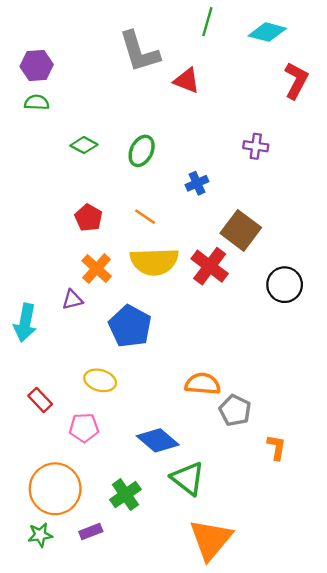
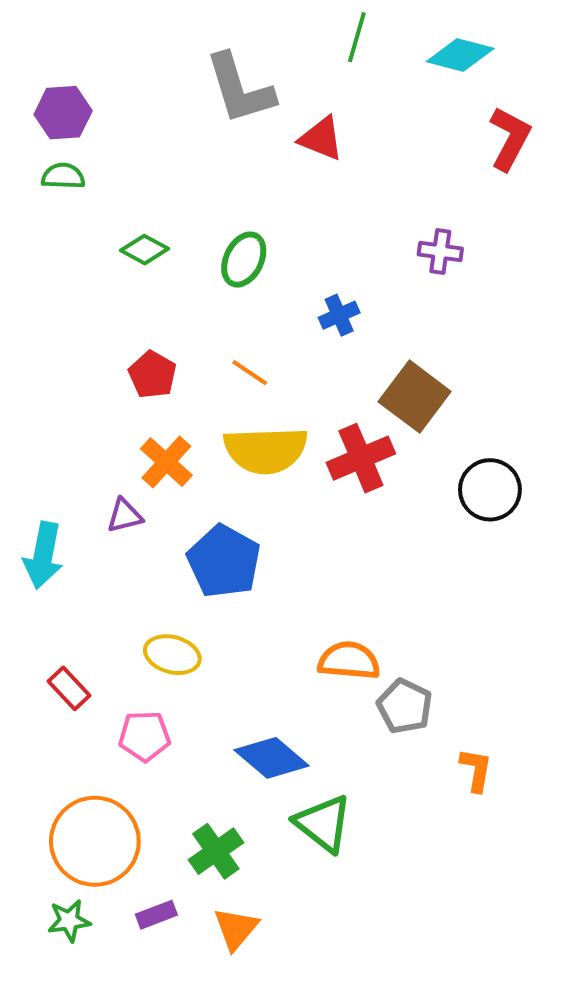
red cross: (210, 266) -> (361, 458), turned 30
orange triangle: (211, 540) -> (236, 929), moved, size x0.6

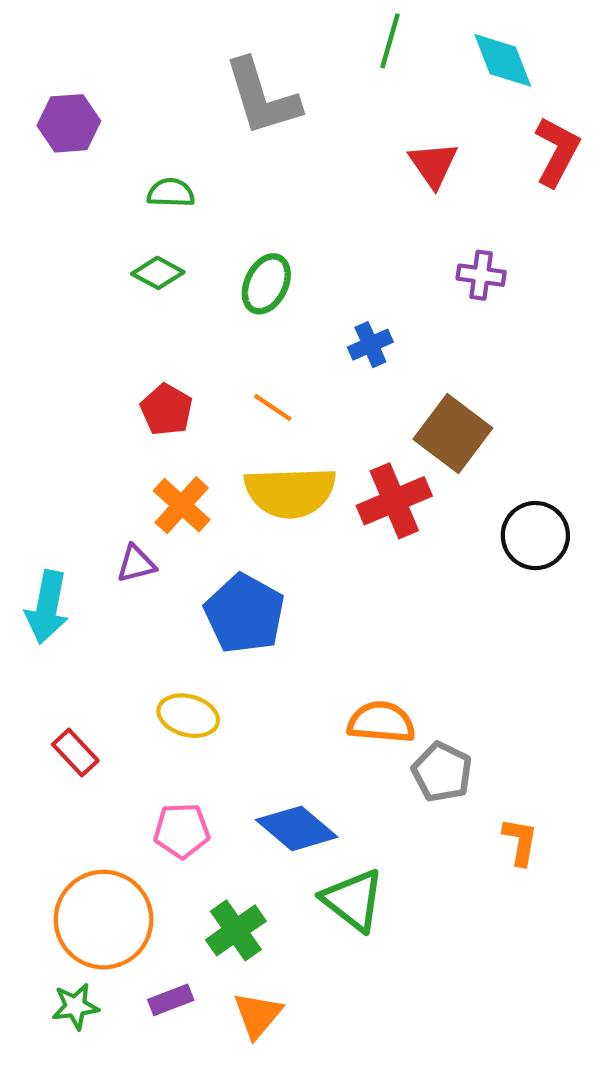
cyan diamond: (460, 55) -> (503, 60), turned 54
red triangle: (321, 138) -> (433, 164), moved, turned 33
green semicircle: (63, 176) -> (171, 193), moved
pink pentagon: (145, 736) -> (182, 831), moved

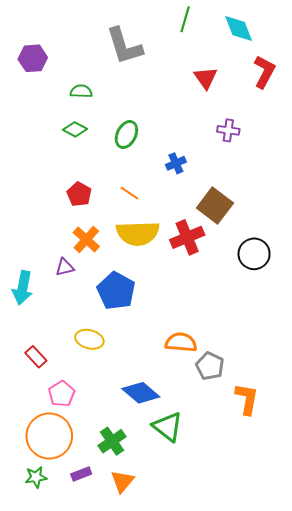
pink pentagon: (182, 831) -> (62, 394), moved, turned -30
orange L-shape: (520, 841) -> (247, 399), size x1.4

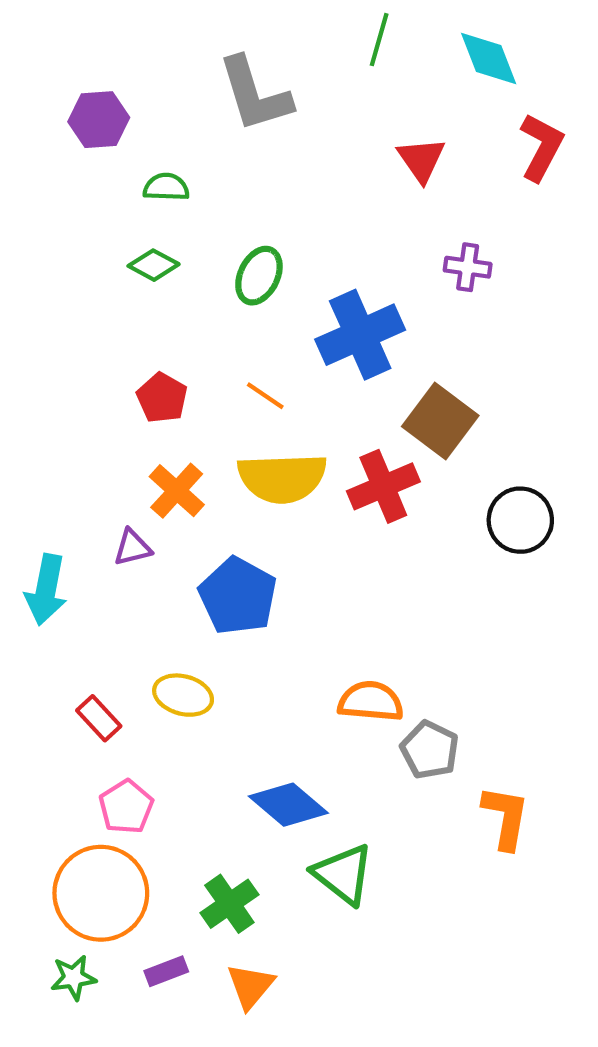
purple hexagon: (33, 58) -> (99, 120), moved
blue cross: (176, 163) -> (360, 335), size x2.0
red rectangle: (36, 357) -> (99, 718), moved

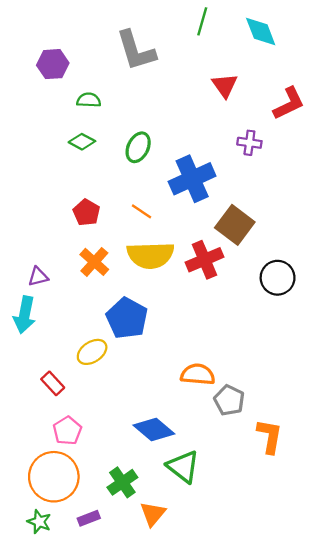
red L-shape: (541, 147) -> (289, 103), moved, turned 36
purple triangle: (132, 548) -> (38, 277), moved
yellow ellipse: (183, 695) -> (92, 352), moved, turned -48
green star: (73, 978) -> (39, 522), turned 30
orange triangle: (251, 986) -> (153, 514), moved

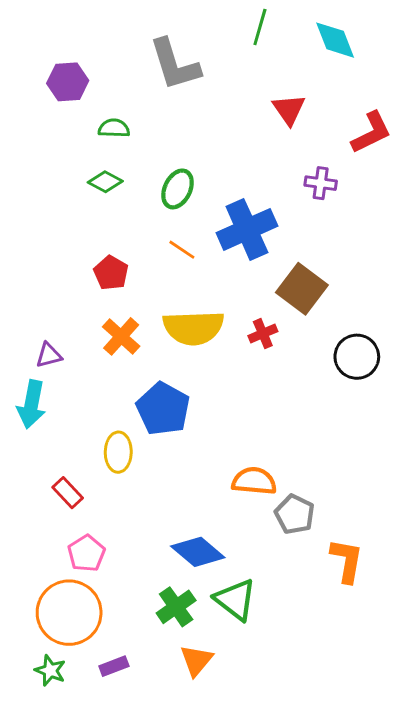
orange line: (142, 211) -> (182, 250), moved
red cross: (204, 260) -> (263, 334), size x0.6
yellow ellipse: (92, 352) -> (118, 452), turned -56
green cross: (122, 482) -> (176, 607), moved

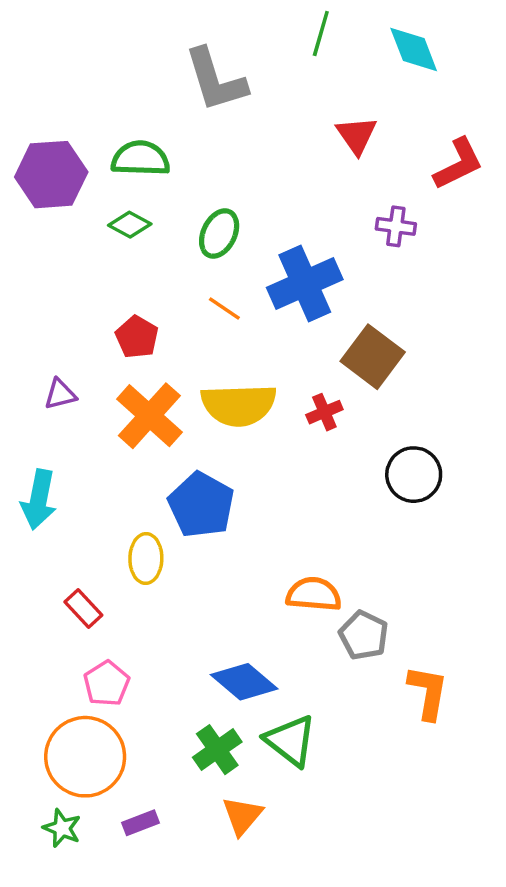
purple hexagon: (68, 82) -> (51, 175), moved, size x1.4
green semicircle: (114, 128) -> (141, 159), size x1.5
orange cross: (121, 336) -> (149, 416), size x1.4
purple triangle: (49, 355) -> (60, 394), moved
black circle: (357, 357) -> (414, 475), moved

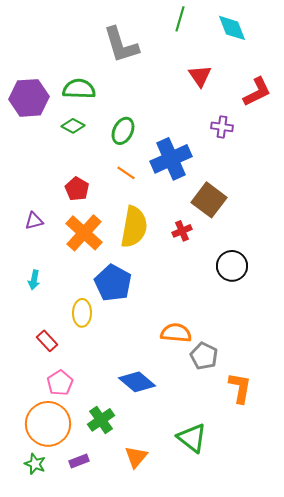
yellow semicircle: (239, 405) -> (134, 227), turned -78
cyan arrow: (39, 500) -> (34, 280), moved, size x0.6
green triangle: (290, 741) -> (192, 438), moved
green cross: (217, 750) -> (101, 420), moved

